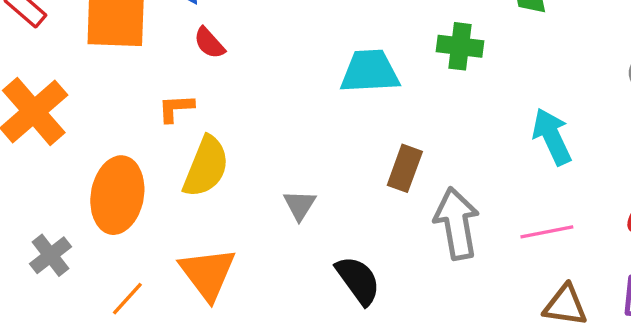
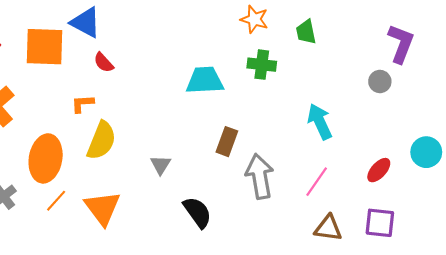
pink line: (547, 232) -> (317, 182), turned -44
orange line: (127, 299) -> (56, 201), moved

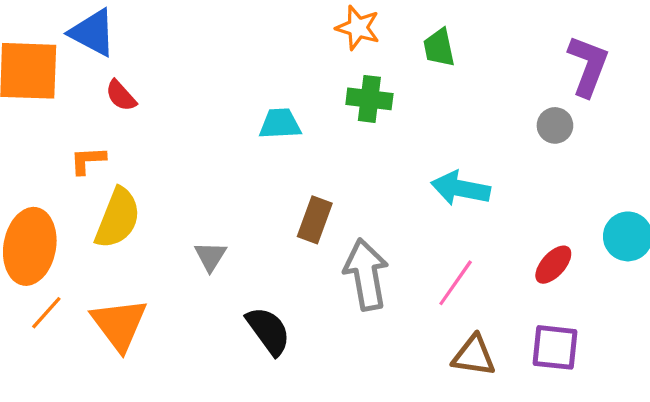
cyan trapezoid: (205, 80) -> (280, 124), size x0.7
cyan arrow: (320, 122) -> (461, 188), turned -54

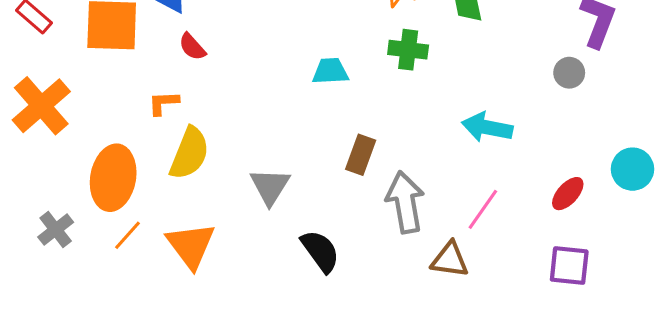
gray triangle: (210, 256) -> (270, 186), size x1.4
brown triangle: (474, 356) -> (450, 260), moved

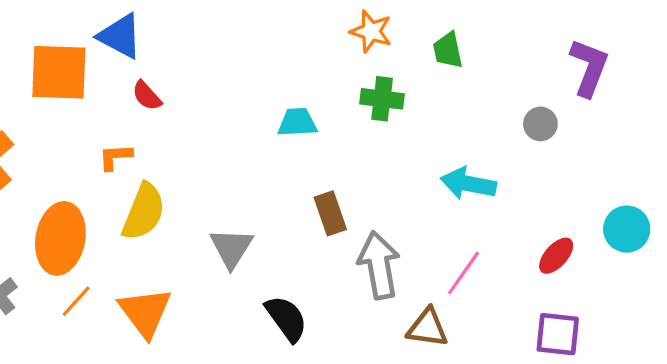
gray circle: (569, 73) -> (540, 124), moved
brown rectangle: (361, 155) -> (330, 213), turned -39

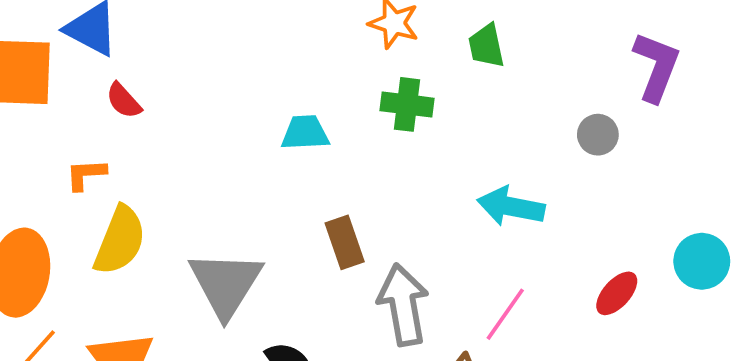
gray triangle: (231, 248) -> (226, 284), size x1.4

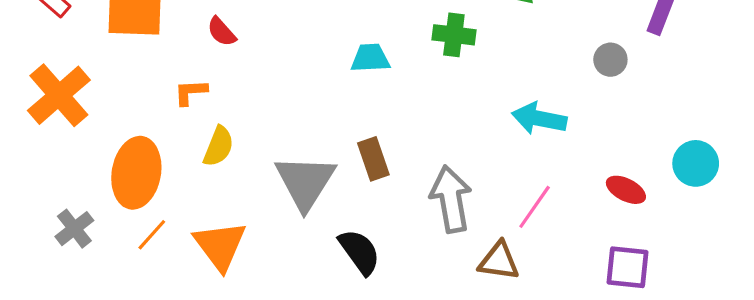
yellow semicircle: (120, 240) -> (218, 146), size x0.7
brown rectangle: (345, 242) -> (373, 159), moved
red ellipse: (617, 293) -> (626, 190), turned 75

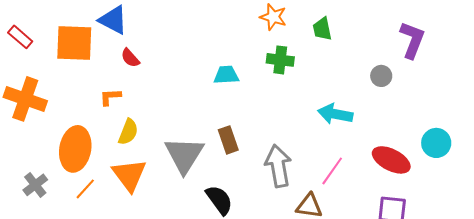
orange cross: (59, 95) -> (25, 99), turned -30
red ellipse: (626, 190) -> (391, 160), size x1.5
orange triangle: (220, 246) -> (129, 175), moved

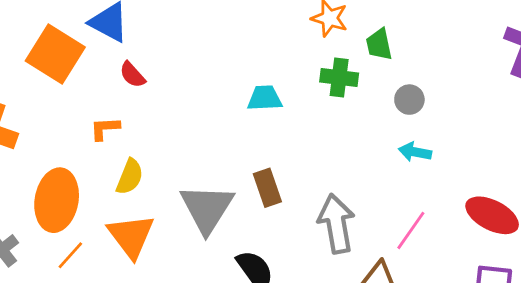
green trapezoid: (322, 29) -> (379, 44), moved
orange square: (74, 43) -> (55, 54), turned 30
gray circle: (381, 76) -> (409, 100), moved
cyan arrow: (335, 114) -> (415, 152), size x0.7

